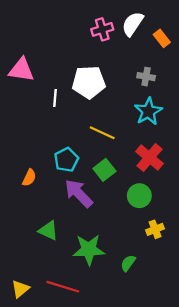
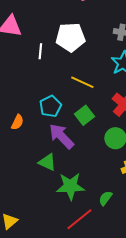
green triangle: (48, 230) -> (47, 162), moved
red line: (63, 287) -> (79, 219), moved, turned -56

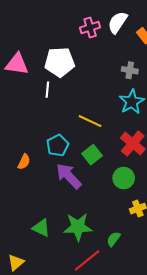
white pentagon: (70, 37) -> (60, 62), moved
green triangle: (47, 162) -> (41, 228), moved

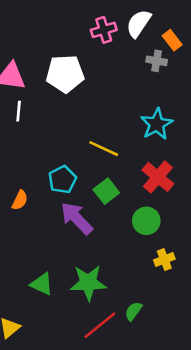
gray cross: (130, 70) -> (157, 61), moved
white line: (47, 90) -> (19, 111), moved
green semicircle: (113, 239) -> (133, 311), moved

